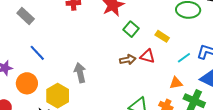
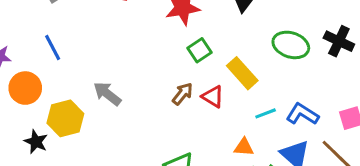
yellow rectangle: (162, 36) -> (242, 73), size x1.5
brown arrow: (128, 60) -> (182, 94), turned -56
gray arrow: (80, 73) -> (107, 94), turned -54

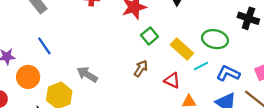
green ellipse: (291, 45) -> (215, 39), moved
red triangle: (213, 97) -> (172, 80), moved
cyan line: (266, 113) -> (201, 66), moved

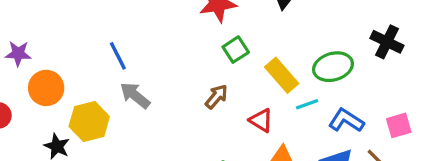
green ellipse: (215, 39) -> (333, 67), turned -35
blue line: (44, 46) -> (118, 56), moved

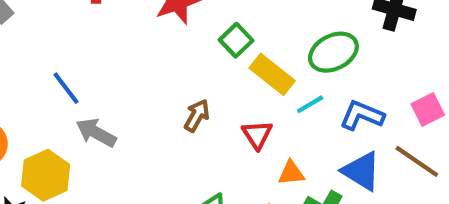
green square: (236, 50) -> (236, 40), moved
red triangle: (261, 120) -> (257, 135), turned 35

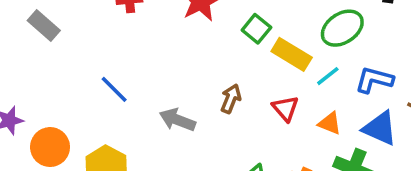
gray arrow: (96, 133) -> (177, 120), moved
orange triangle: (291, 173) -> (330, 123), moved, turned 35

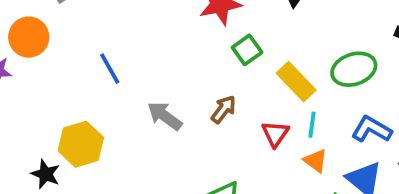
green square: (256, 29) -> (247, 50), moved
cyan line: (328, 76) -> (312, 125), moved, turned -60
orange circle: (50, 147) -> (29, 37), moved

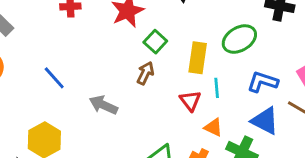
yellow rectangle: (296, 82) -> (198, 58), turned 64
brown arrow: (224, 109) -> (145, 73), moved
orange triangle: (316, 161) -> (213, 127), moved

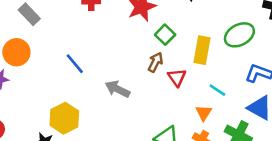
cyan line: (217, 88) -> (217, 90), moved, turned -54
red triangle: (190, 101) -> (177, 77), moved
orange triangle: (213, 127) -> (204, 113), moved, turned 36

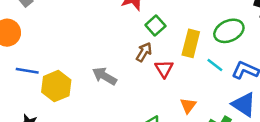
blue line: (75, 64) -> (27, 71), moved, turned -45
cyan line: (217, 90) -> (215, 65), moved
yellow hexagon: (64, 118) -> (56, 86), moved

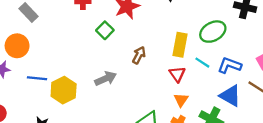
green square: (155, 26) -> (105, 30), moved
red triangle: (164, 69) -> (177, 74), moved
gray arrow: (105, 76) -> (106, 79), turned 130

